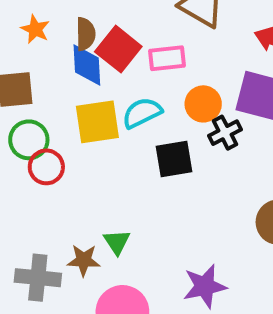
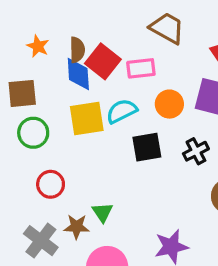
black cross: (225, 133) -> (196, 151), moved
red circle: (46, 167) -> (51, 184), moved
gray cross: (38, 278) -> (41, 241), turned 32

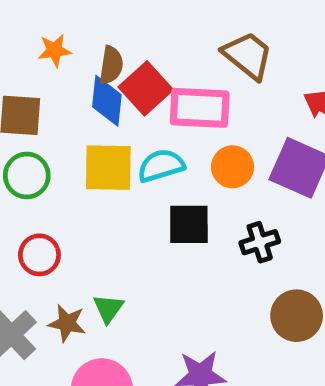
orange star: (38, 46) -> (55, 50), turned 30
pink rectangle: (141, 68) -> (200, 108), size x1.4

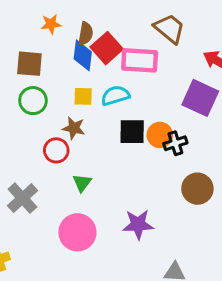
orange circle: (232, 167) -> (160, 135), moved
yellow square: (108, 168) -> (83, 96), size x0.6
red circle: (39, 255) -> (56, 150), moved
brown star: (67, 323) -> (74, 128), moved

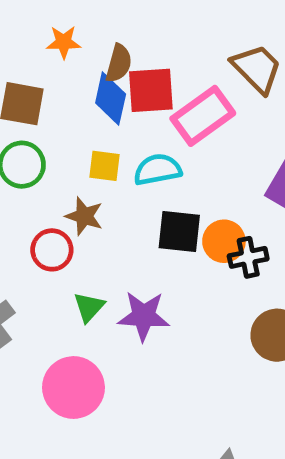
red square: (107, 48) -> (151, 90), turned 32
pink rectangle: (140, 60) -> (203, 116), turned -45
purple star: (138, 224) -> (144, 316), moved

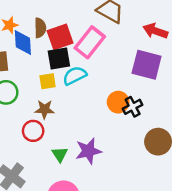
blue diamond: (111, 99) -> (23, 42), moved
black square: (179, 232) -> (59, 59), moved

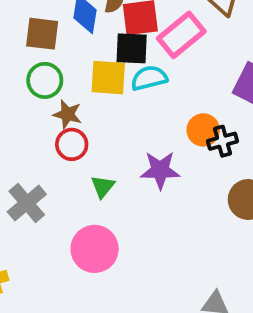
yellow square: (48, 81) -> (108, 78), size x1.5
brown star: (44, 109) -> (67, 114), moved
purple star: (88, 151) -> (160, 170), moved

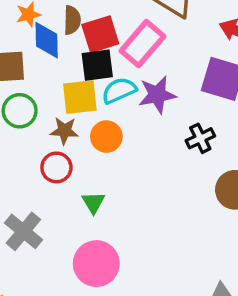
brown star: (67, 114) -> (64, 131), moved
orange circle: (203, 130) -> (106, 137), moved
purple star: (160, 170) -> (157, 95), moved

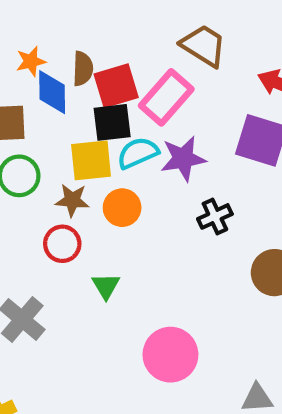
black cross: (200, 138) -> (215, 216), moved
pink circle: (96, 264) -> (170, 355), moved

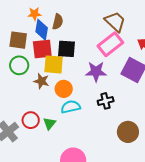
red square: (116, 86) -> (42, 49), moved
pink rectangle: (166, 97) -> (110, 44), moved
cyan semicircle: (138, 153) -> (71, 107), moved
red circle: (62, 244) -> (31, 120), moved

